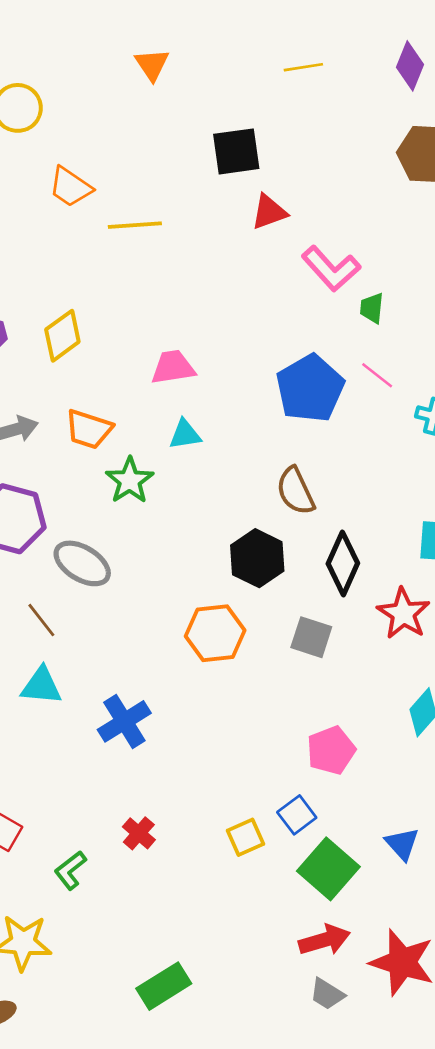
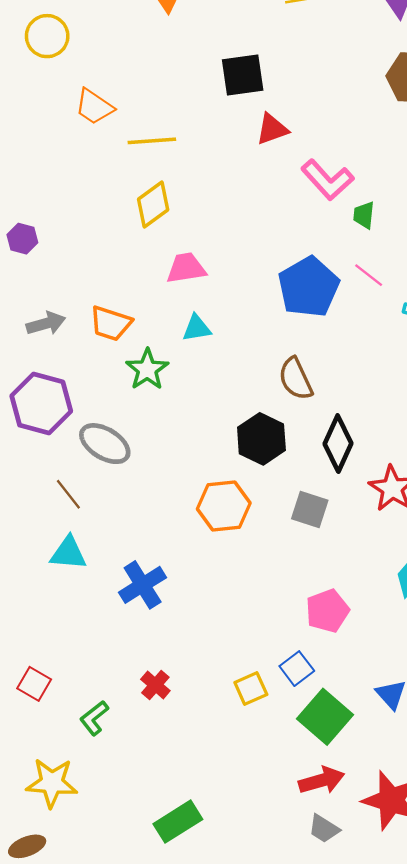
yellow diamond: (62, 336) -> (153, 205), moved

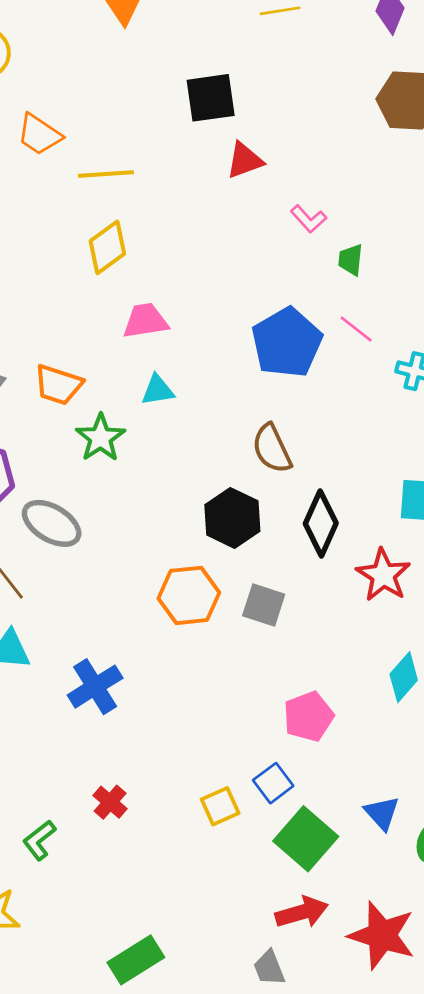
pink L-shape: (327, 180) -> (309, 219), size x0.6
gray square: (310, 510) -> (264, 605), moved
gray trapezoid: (324, 829) -> (269, 968), moved, turned 36

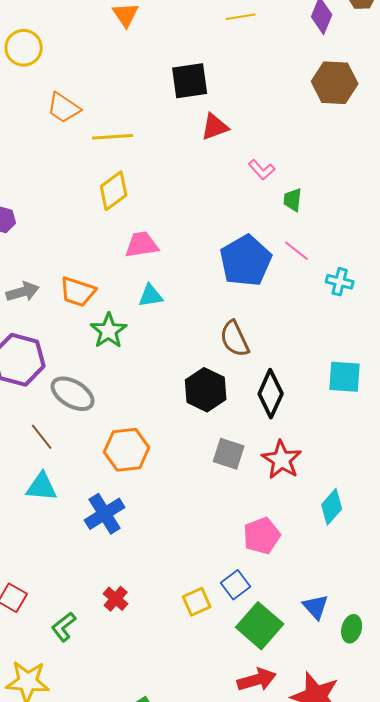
red star: (383, 575) -> (282, 460), moved
orange hexagon: (189, 595) -> (127, 450), moved

